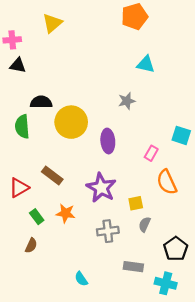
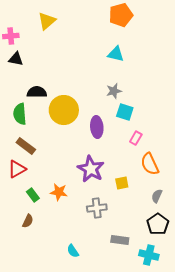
cyan triangle: (146, 64) -> (116, 54), moved
cyan square: (181, 135) -> (125, 112), moved
brown rectangle: (52, 175) -> (26, 146), moved
gray semicircle: (145, 224) -> (157, 196), moved

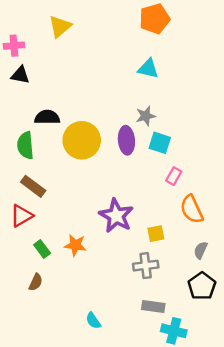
purple ellipse: (97, 127) -> (126, 140), moved
gray cross: (97, 208) -> (146, 266), moved
cyan cross: (149, 255) -> (174, 331), moved

